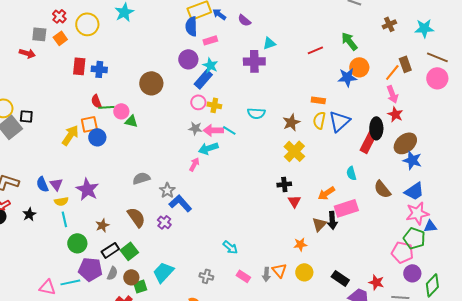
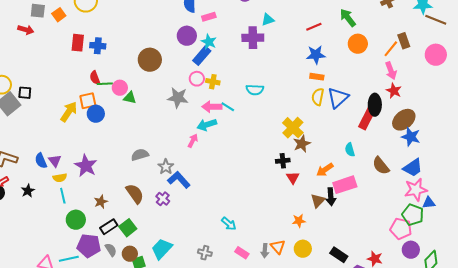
brown line: (437, 57) -> (436, 20), moved
blue star: (347, 77) -> (316, 55), moved
brown star: (291, 122) -> (302, 144), moved
gray star: (195, 128) -> (178, 98), moved, size x1.5
gray semicircle: (112, 273) -> (111, 250), turned -56

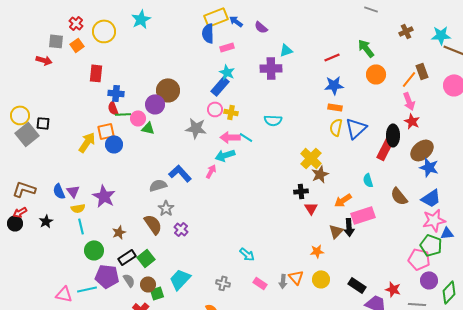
purple circle: (187, 36) -> (155, 104), moved
blue cross: (98, 46) -> (116, 93), moved
gray star: (166, 167) -> (166, 208), moved
blue L-shape: (179, 180) -> (180, 173), moved

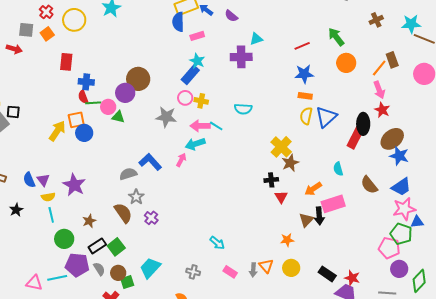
red star: (393, 289) -> (352, 278), moved

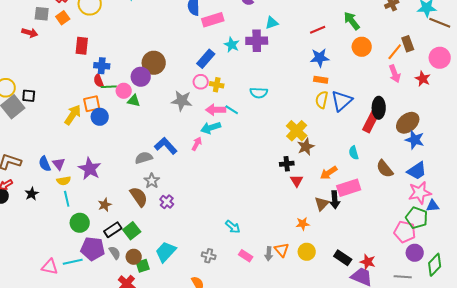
pink rectangle: (197, 36) -> (213, 20), size x1.5
cyan star: (197, 61) -> (232, 45), moved
red star: (382, 110) -> (423, 79), moved

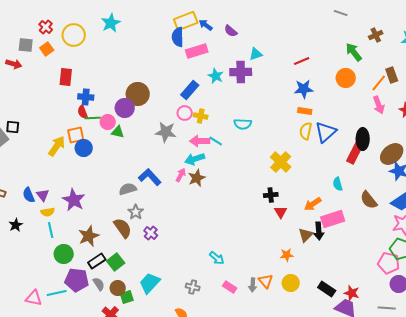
green arrow: (352, 21) -> (354, 52), moved
brown star: (306, 147) -> (197, 178), moved
brown star: (105, 205) -> (89, 236), size x1.5

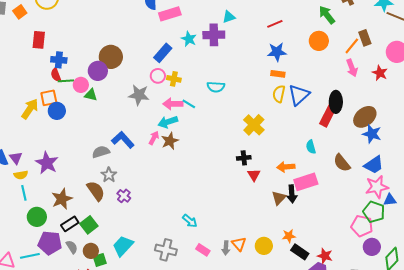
orange arrow: (313, 204) -> (286, 167), turned 30
orange star: (287, 255) -> (289, 236), moved
gray cross: (193, 287) -> (166, 250), size x1.5

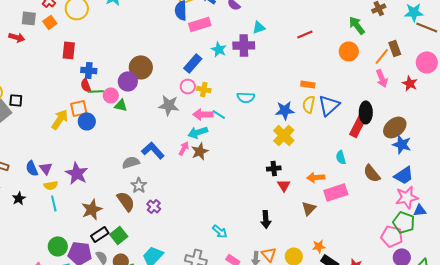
blue star: (277, 52) -> (285, 110), moved
black arrow: (292, 194) -> (266, 219), moved
green circle: (37, 217) -> (58, 246), moved

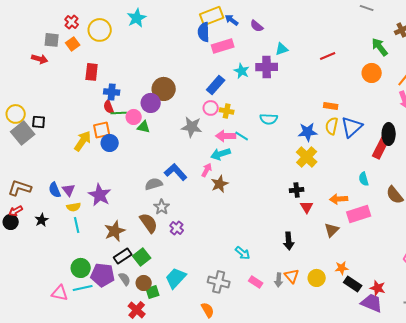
brown star: (200, 151) -> (220, 184), moved

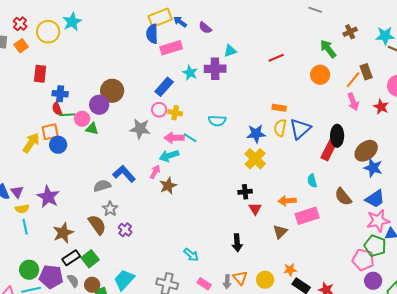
cyan star: (137, 18) -> (72, 22), moved

